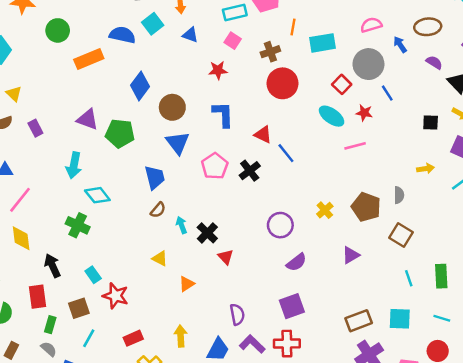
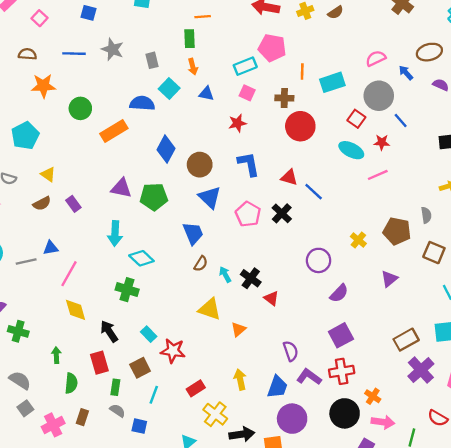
brown cross: (270, 52) -> (284, 98), turned 30
yellow triangle: (160, 259) -> (210, 309), size x1.5

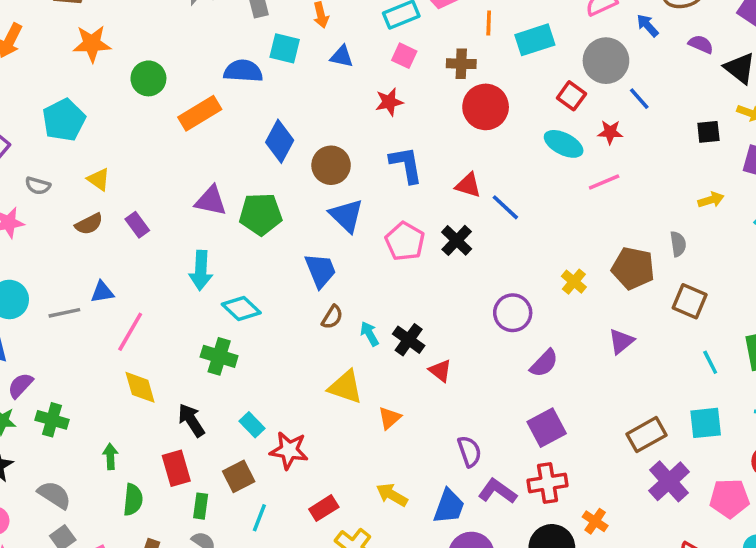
cyan square: (169, 88) -> (285, 48), turned -30
yellow arrow: (240, 379) -> (392, 495), turned -48

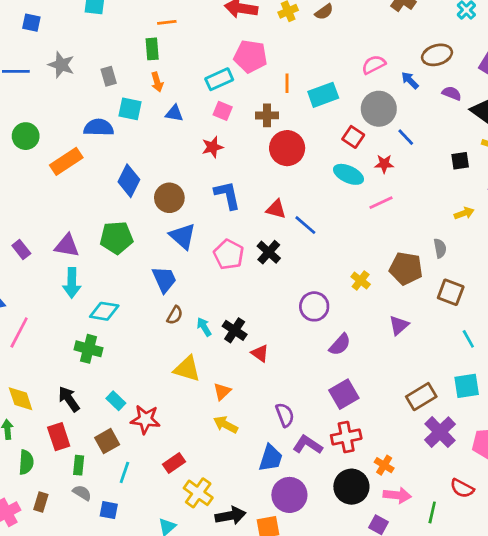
purple triangle: (211, 201) -> (67, 246), moved
cyan diamond: (241, 309) -> (104, 311), turned -32
yellow diamond: (140, 387) -> (21, 399), moved
yellow arrow: (392, 495) -> (226, 425), moved

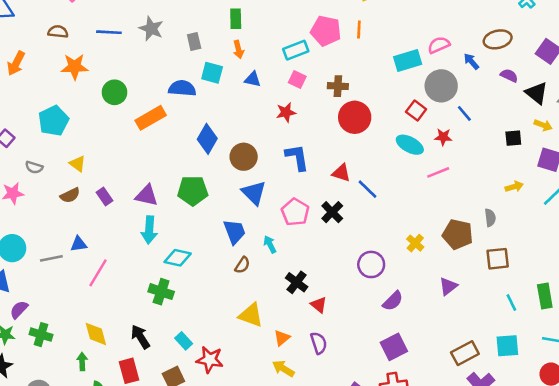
orange line: (287, 83) -> (359, 29), moved
cyan rectangle: (323, 95) -> (408, 60), moved
brown square: (451, 292) -> (498, 259), turned -30
cyan arrow: (204, 327) -> (270, 244), moved
purple semicircle: (285, 415) -> (319, 343), moved

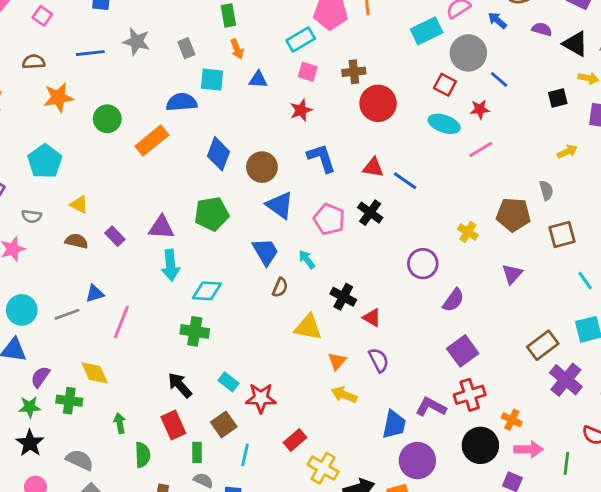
brown semicircle: (70, 195) -> (77, 241), turned -132
yellow triangle: (251, 315) -> (308, 327), moved
yellow diamond: (96, 334) -> (95, 373), moved

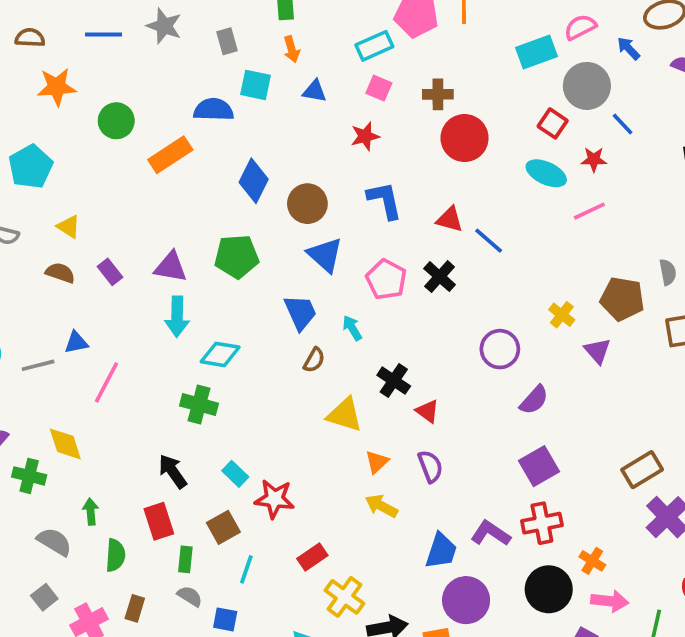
purple triangle: (512, 274) -> (597, 351), moved, turned -30
gray semicircle: (80, 460) -> (54, 542), moved

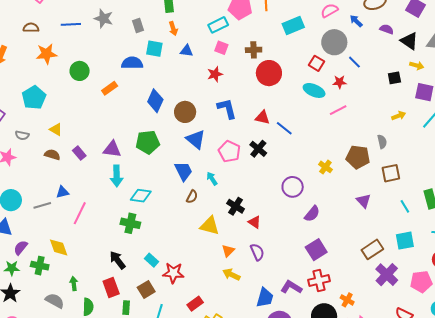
cyan rectangle: (537, 52) -> (293, 26), moved
orange rectangle: (170, 155) -> (110, 88), size x0.7
purple triangle: (597, 351) -> (363, 201), moved

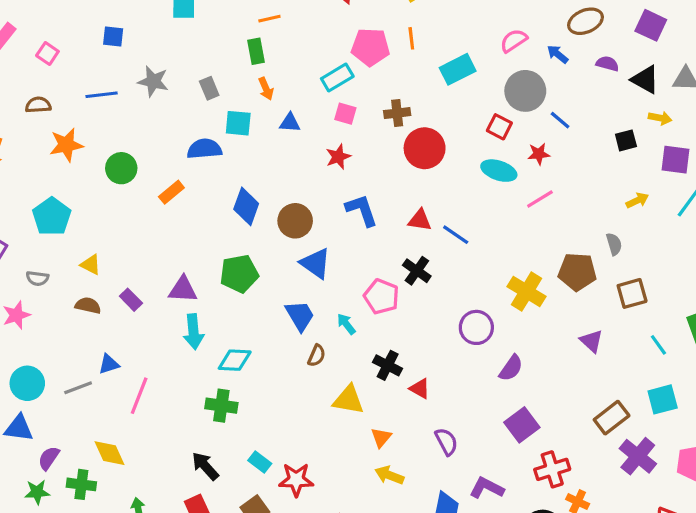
pink pentagon: (229, 151) -> (381, 297), moved
yellow cross: (325, 167) -> (527, 292), size x1.6
purple semicircle: (257, 252) -> (446, 442), moved
red cross: (319, 281) -> (552, 469), moved

